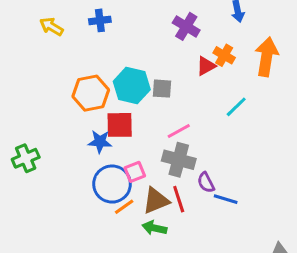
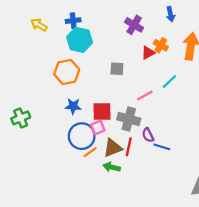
cyan hexagon: (132, 86) -> (80, 40), moved
red square: (120, 125) -> (102, 112), moved
pink line: (179, 131) -> (145, 95), moved
red line: (179, 199) -> (129, 147), turned 30

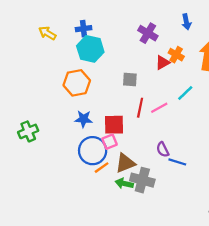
gray cross: (129, 119) -> (142, 180), moved
red line: (129, 147) -> (140, 108), moved

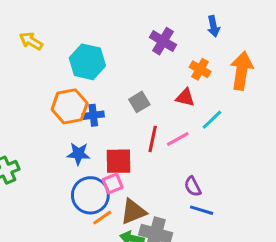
blue cross: (84, 29) -> (93, 115), moved
red triangle: (163, 63) -> (185, 97), moved, turned 42
gray square: (130, 79) -> (139, 102), turned -35
purple semicircle: (163, 150) -> (193, 186), moved

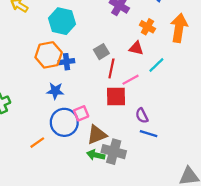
red line: (153, 139) -> (111, 68), moved
red square: (119, 161) -> (116, 96), moved
orange line: (102, 218) -> (37, 143), moved

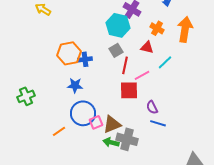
cyan hexagon: (62, 21) -> (118, 25), moved
pink square: (81, 113) -> (96, 122), moved

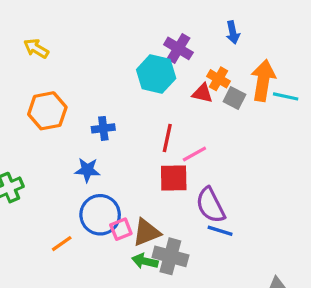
red triangle: (147, 47) -> (202, 93), moved
gray square: (116, 50) -> (234, 98), moved, turned -32
orange hexagon: (69, 53) -> (47, 111), moved
cyan line: (165, 62) -> (286, 96), moved, turned 56
purple semicircle: (152, 107) -> (210, 205), size x1.6

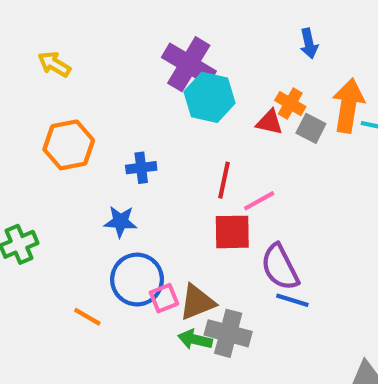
purple cross: (178, 48) -> (189, 64), moved, size x1.4
orange line: (62, 244) -> (87, 317), turned 65

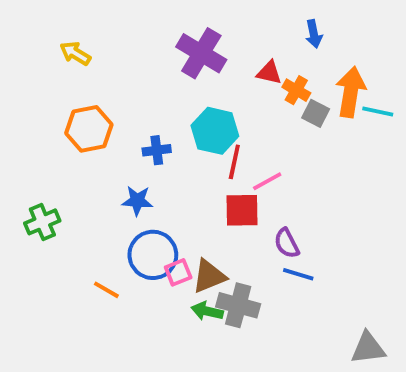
cyan hexagon: (209, 97) -> (215, 131), moved
red triangle: (270, 122) -> (269, 73), moved
purple semicircle: (280, 267) -> (287, 243), size x0.7

